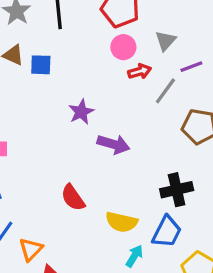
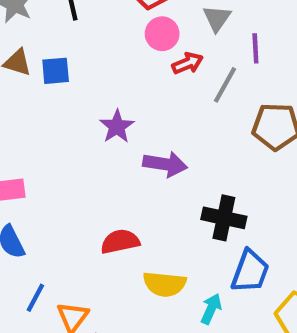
purple line: (191, 67) -> (255, 48), turned -65
black cross: (177, 190) -> (224, 218), moved, turned 32
red semicircle: (73, 198) -> (120, 242), turned 120
yellow semicircle: (121, 222) -> (165, 284), moved

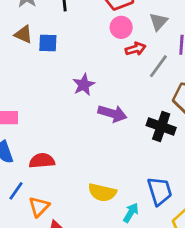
black cross: (224, 218) -> (161, 126), moved
red semicircle: (120, 242) -> (42, 161), moved
blue trapezoid: (250, 271) -> (160, 191), turned -44

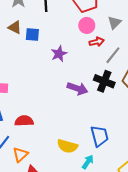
purple star: (84, 85) -> (59, 54), moved
black cross: (161, 126) -> (104, 81), moved
blue trapezoid: (160, 191) -> (100, 136), moved

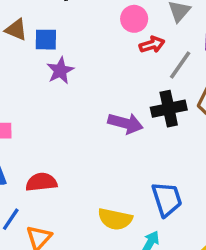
purple star: (59, 54) -> (60, 71), moved
black cross: (104, 81) -> (169, 109), turned -30

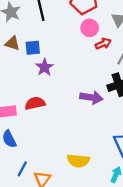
red semicircle: (41, 182) -> (35, 103), moved
yellow semicircle: (115, 219) -> (78, 161), moved

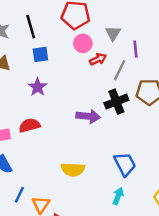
blue square: (33, 48) -> (40, 54), moved
yellow semicircle: (78, 161) -> (73, 169), moved

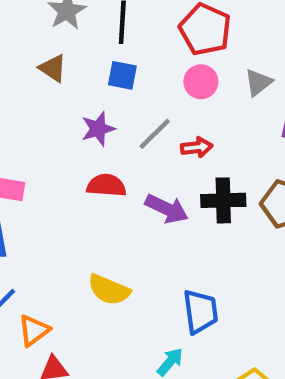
red arrow: (98, 59) -> (197, 147), moved
gray line: (120, 70) -> (155, 134), moved
red semicircle: (29, 125) -> (106, 185), moved

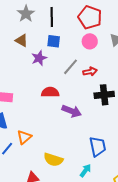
purple star: (98, 129) -> (39, 58), moved
purple arrow: (167, 209) -> (72, 111), moved
yellow semicircle: (109, 290) -> (53, 160), moved
orange triangle: (34, 330) -> (24, 137), moved

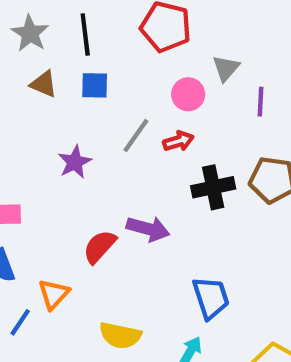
brown triangle: (22, 40) -> (44, 84), moved
pink circle: (90, 41) -> (188, 94), moved
purple star: (39, 58) -> (75, 162), moved
red semicircle: (50, 92) -> (100, 247), moved, turned -42

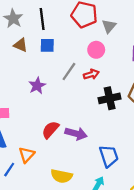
gray triangle: (226, 68) -> (109, 26), moved
purple arrow: (148, 229) -> (76, 134), moved

